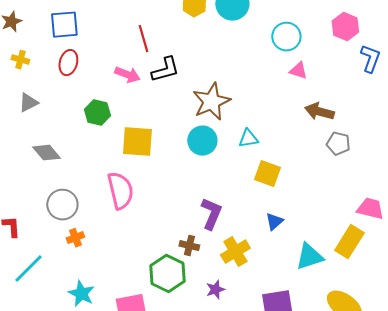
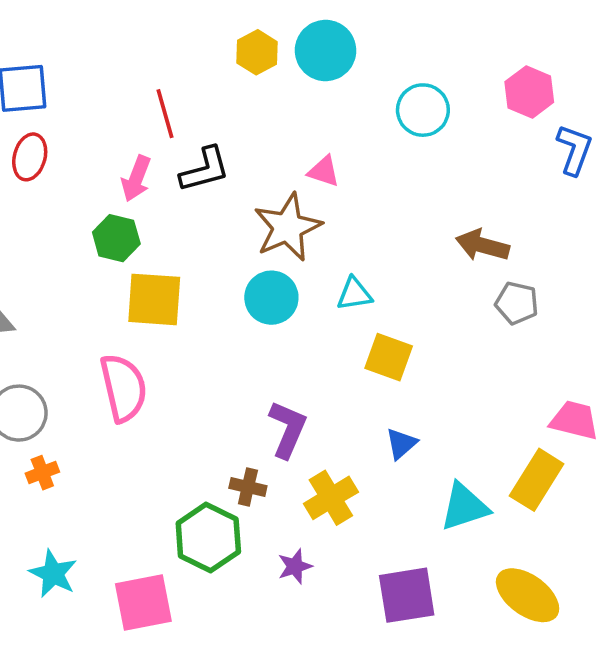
pink triangle: (298, 71) -> (324, 171), moved
pink arrow: (127, 75) -> (136, 179), turned 90
green hexagon: (97, 113) -> (116, 238), moved

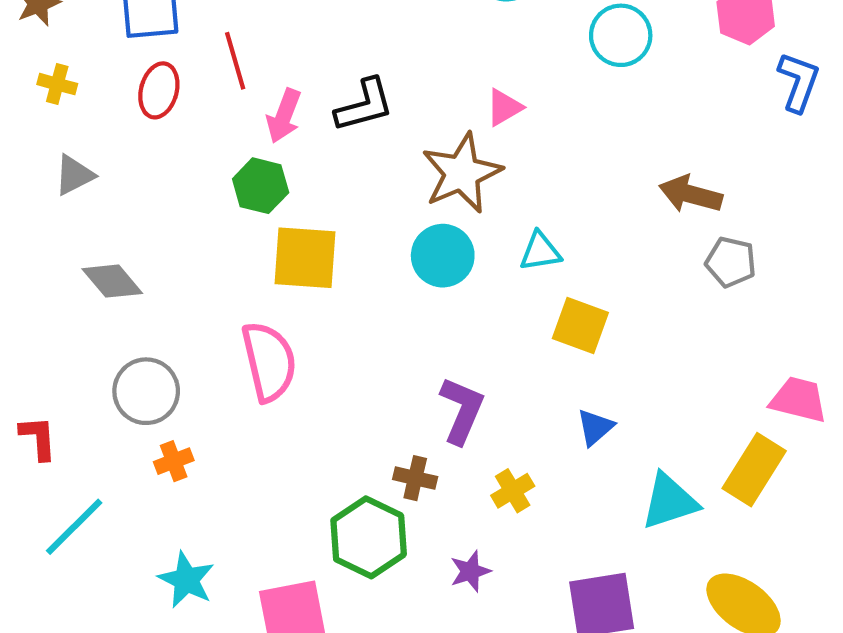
red line: (165, 114) -> (235, 61), moved
pink triangle: (324, 171) -> (504, 107), turned -48
yellow cross: (331, 498) -> (513, 491), size x0.7

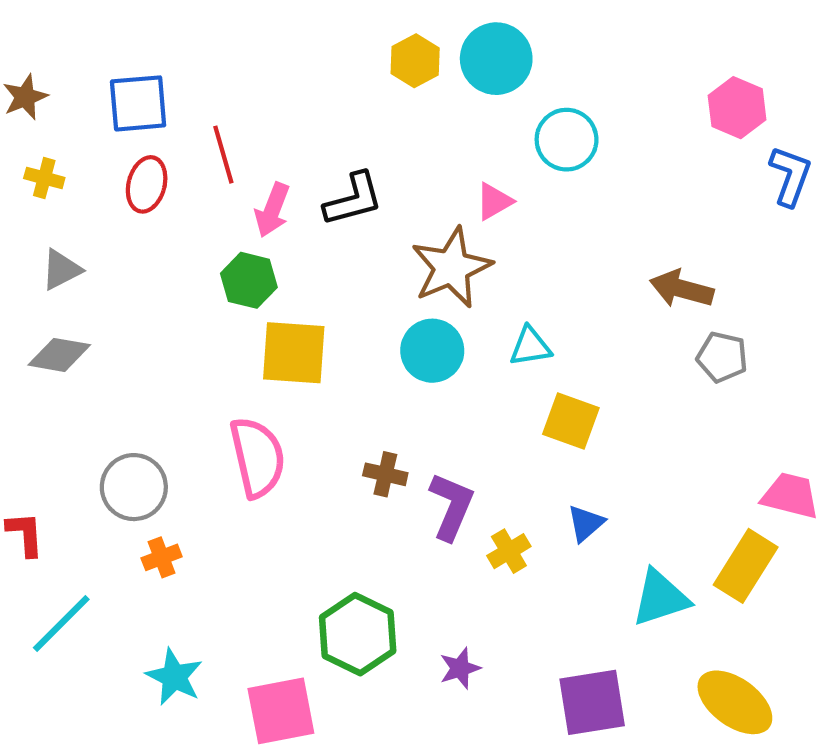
cyan circle: (621, 35) -> (567, 140), moved
gray diamond: (112, 281) -> (59, 355), moved, turned -40
brown cross: (415, 478) -> (385, 474), moved
yellow cross: (513, 491) -> (509, 551), moved

